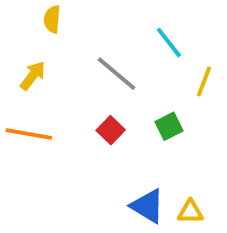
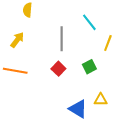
gray line: (116, 74) -> (62, 39), turned 50
yellow triangle: (190, 212) -> (101, 100), moved

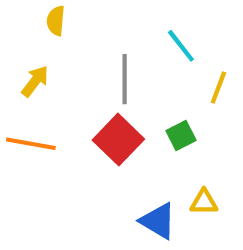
red square: (58, 69) -> (118, 140), size x1.6

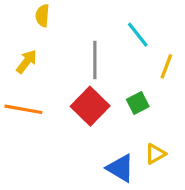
yellow triangle: (204, 202) -> (155, 154), turned -30

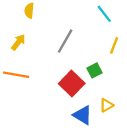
cyan line: (138, 35) -> (104, 14), moved
gray line: (95, 60) -> (65, 41), turned 30
red square: (90, 106) -> (72, 84), moved

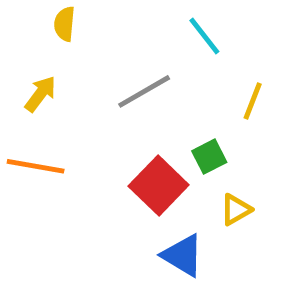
cyan line: (104, 14) -> (204, 36), moved
gray line: (65, 41) -> (144, 91), turned 30
yellow triangle: (106, 105) -> (236, 210), moved

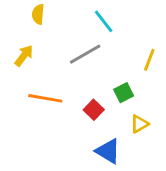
cyan line: (204, 36) -> (104, 21), moved
orange line: (36, 166) -> (45, 98), moved
red square: (159, 186) -> (94, 110), size x0.6

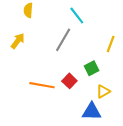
gray line: (85, 54) -> (63, 40), turned -30
orange line: (45, 98) -> (42, 85), moved
blue triangle: (108, 151) -> (92, 112), moved, turned -30

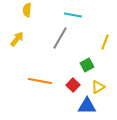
cyan line: (77, 16) -> (73, 15), turned -42
red square: (69, 81) -> (73, 85), moved

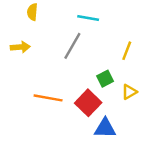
yellow arrow: (17, 39) -> (20, 47), turned 49
red square: (73, 85) -> (88, 103), size x1.5
yellow triangle: (98, 87) -> (129, 92), moved

